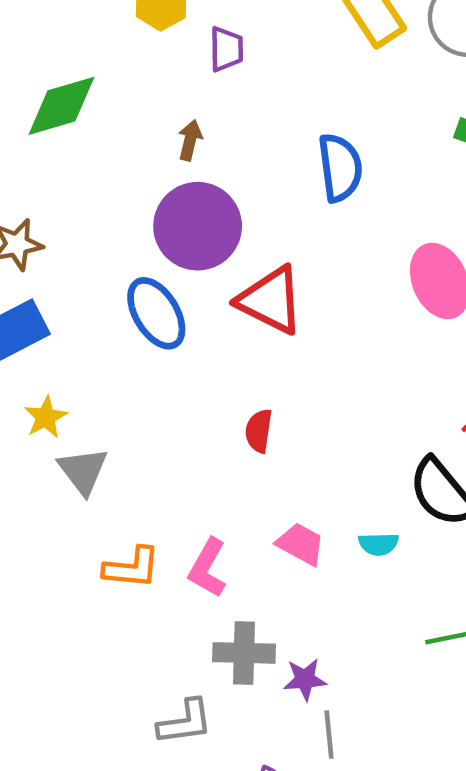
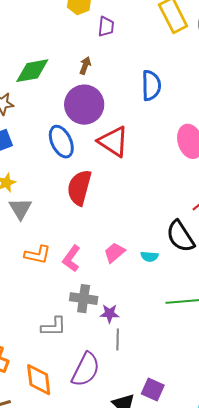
green diamond: (61, 106) -> (32, 71), moved
red semicircle: (259, 431) -> (79, 188), moved, size x1.8
pink trapezoid: (301, 544) -> (114, 253), turned -75

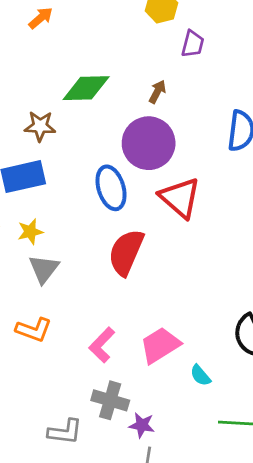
pink trapezoid: (114, 253) -> (160, 345), size x1.4
orange L-shape: (37, 255) -> (34, 330), moved
cyan semicircle: (149, 256) -> (200, 375), moved, turned 36

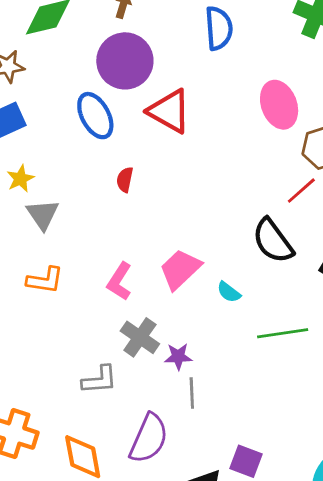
red semicircle: (126, 252) -> (125, 180), size x0.5
gray cross: (110, 400) -> (140, 337), turned 30

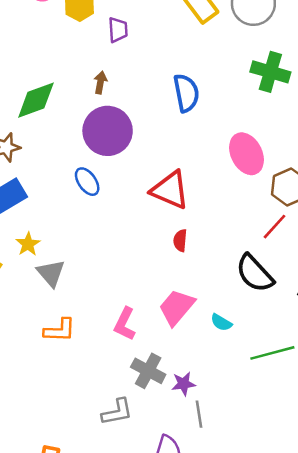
red triangle: (169, 111) -> (170, 190), moved
blue ellipse: (95, 116) -> (87, 182), size x0.7
red semicircle: (125, 180) -> (180, 240), moved

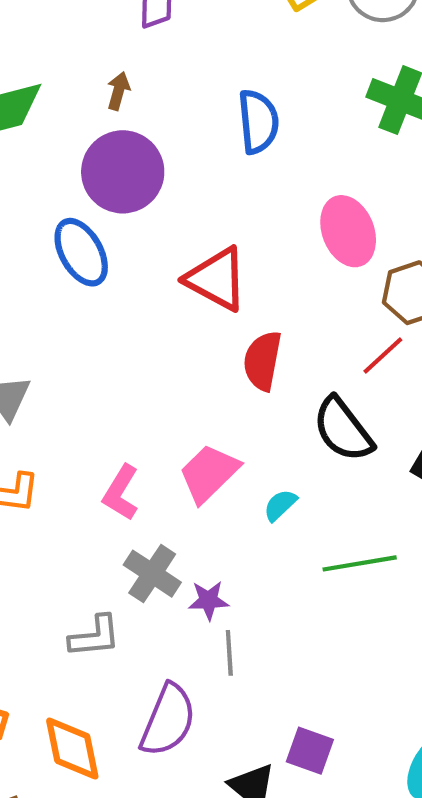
blue ellipse: (87, 182) -> (81, 252), size x1.4
red semicircle: (180, 240) -> (263, 361), moved, size x1.6
cyan semicircle: (221, 322) -> (280, 505), turned 100

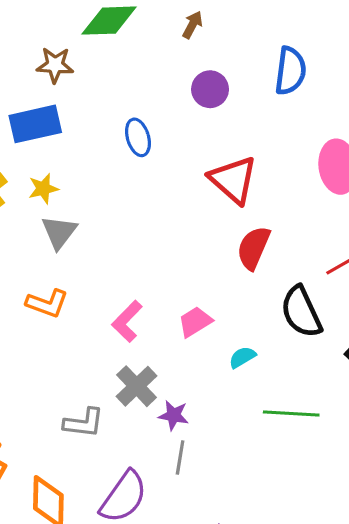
purple circle: (123, 172) -> (210, 89), moved, size x0.6
blue ellipse: (81, 252) -> (138, 137), size x0.7
pink trapezoid: (209, 473) -> (195, 322), size x0.7

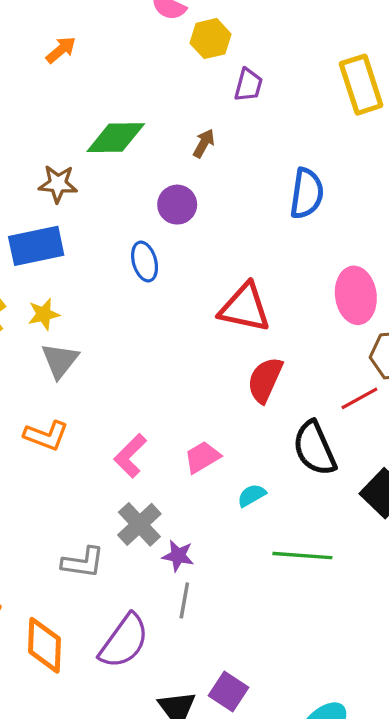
purple circle: (210, 89) -> (177, 205), moved
red triangle: (233, 180) -> (245, 308), turned -30

